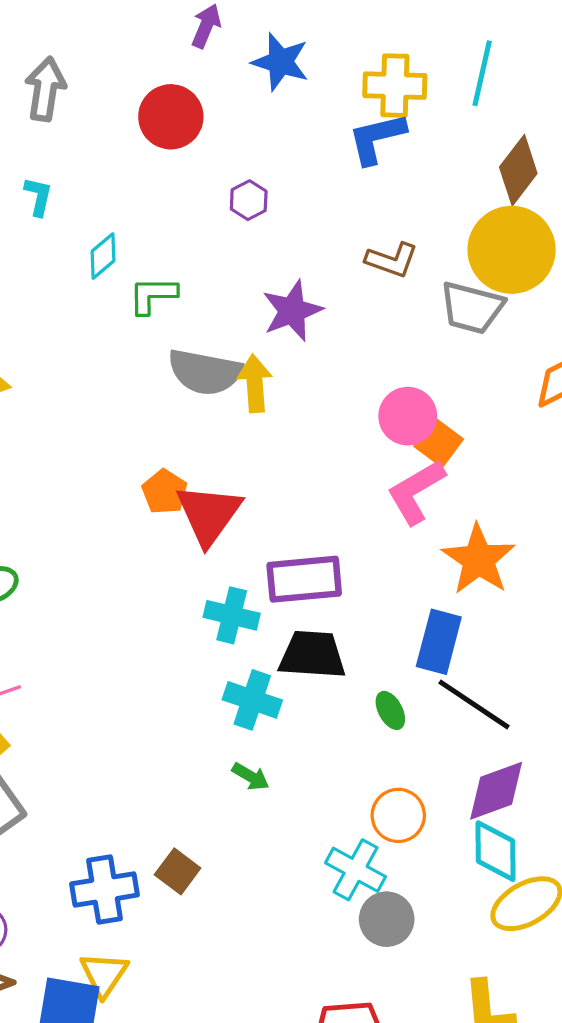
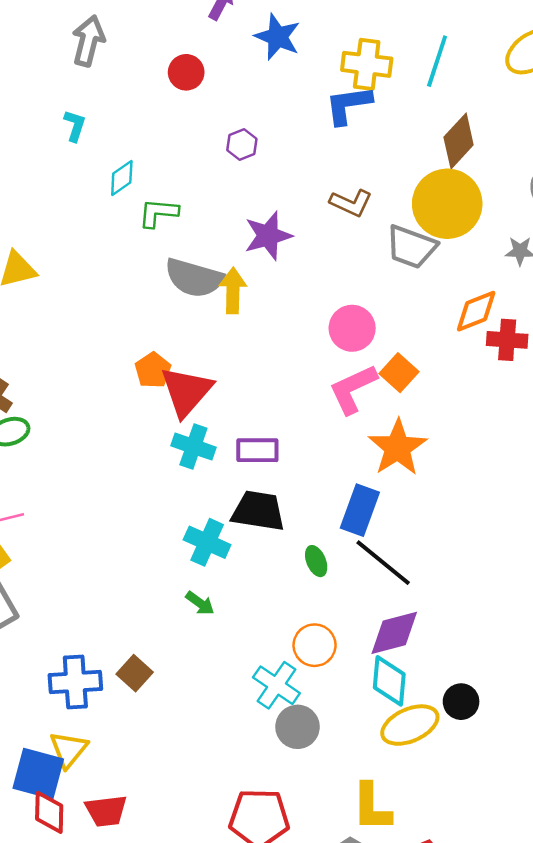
red circle: (171, 117) -> (186, 72), size x0.7
orange square: (439, 443) -> (399, 373), moved
purple rectangle: (304, 579) -> (257, 450), size x0.7
cyan cross: (232, 615) -> (193, 447), moved

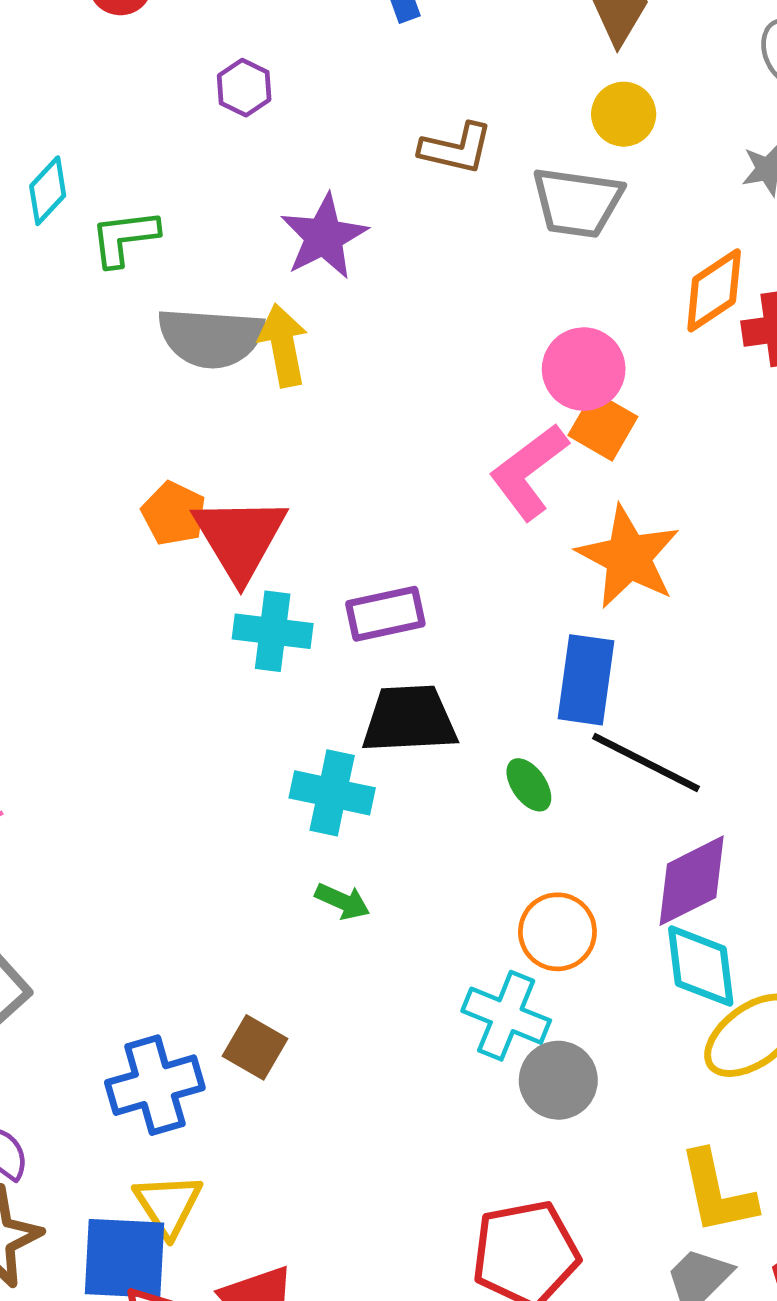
yellow circle: (447, 204) -> (624, 114), size x0.5
pink circle: (352, 328) -> (584, 369), moved

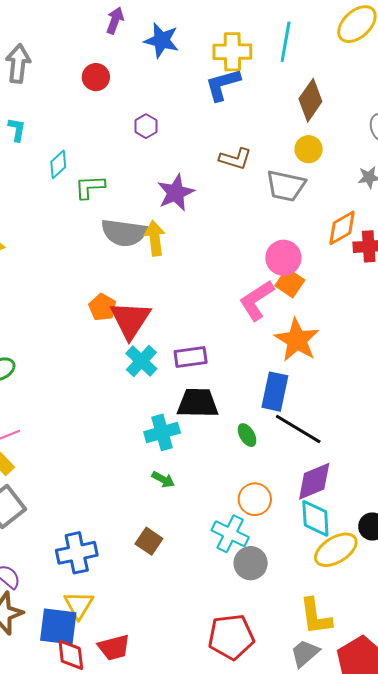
cyan cross: (273, 631) -> (141, 361), turned 32
cyan cross: (332, 793) -> (162, 432), turned -32
brown square: (255, 1047) -> (149, 541), moved

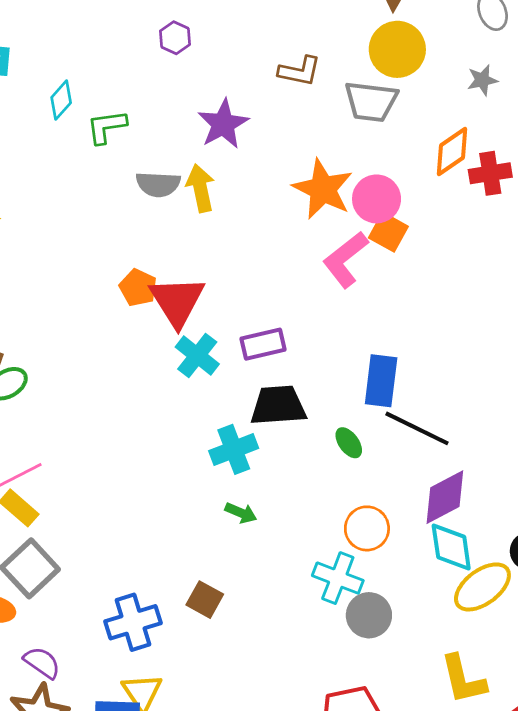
yellow circle: (309, 149) -> (397, 49), size x1.5
gray semicircle: (124, 233) -> (158, 184), size x0.7
orange star: (297, 340) -> (323, 189), moved
brown square: (149, 541) -> (205, 600), moved

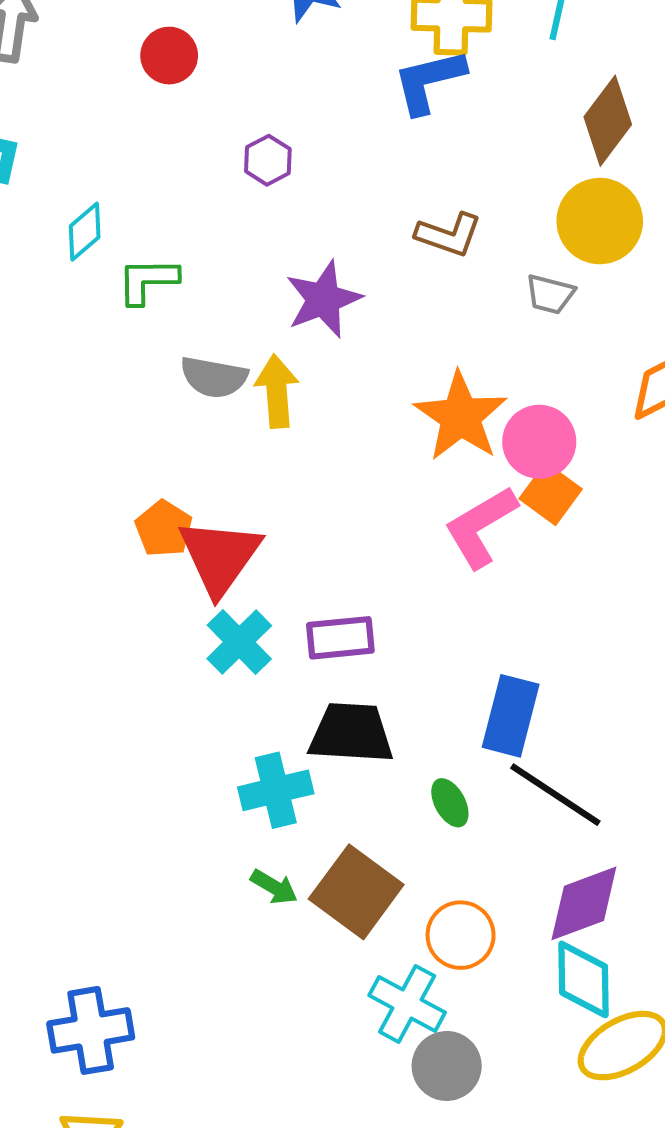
gray trapezoid: (371, 101) -> (550, 294), size x0.6
brown square: (205, 600) -> (356, 892), moved, size x1.6

